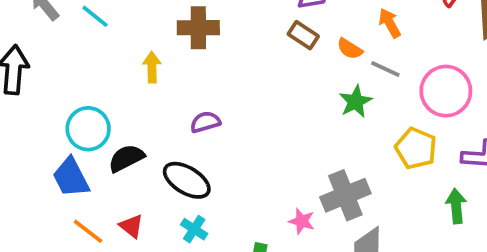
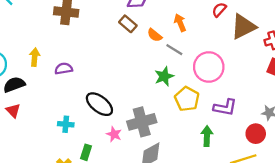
yellow arrow: (152, 67) -> (35, 57), moved
green star: (356, 102) -> (164, 76), moved
black ellipse: (187, 180) -> (99, 104), moved
red triangle: (131, 226) -> (13, 111), moved
cyan cross: (194, 229) -> (66, 124), moved, turned -35

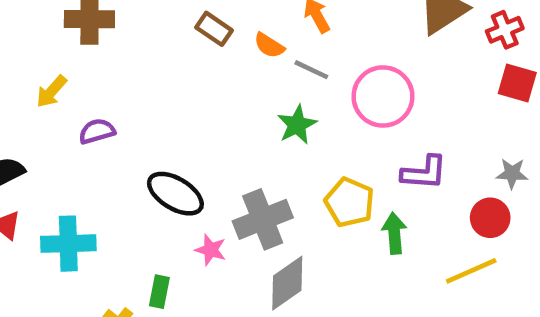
yellow arrow: (35, 57) -> (51, 91), moved, turned -138
yellow pentagon: (187, 99) -> (349, 202), moved
cyan cross: (66, 124) -> (68, 244), moved, size x1.6

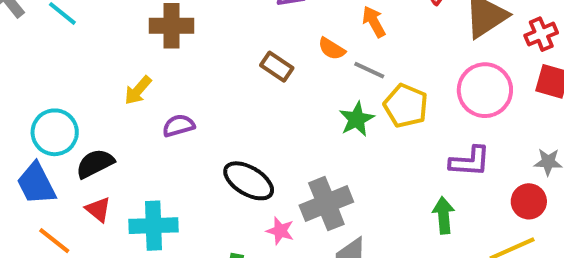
brown rectangle: (214, 29) -> (277, 67), moved
pink circle: (383, 96) -> (485, 90), moved
yellow pentagon: (349, 202) -> (406, 106), moved

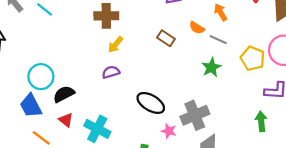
yellow arrow: (138, 90) -> (115, 45), moved
yellow pentagon: (406, 106) -> (253, 58), moved
cyan cross: (153, 226) -> (97, 129), turned 30

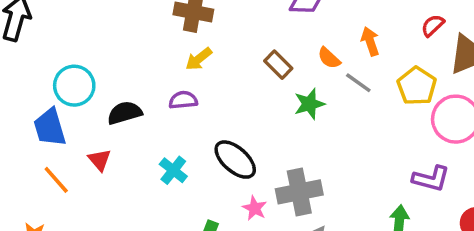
yellow pentagon: (253, 58) -> (417, 86), moved
green star: (211, 67) -> (309, 104), moved
black semicircle: (64, 94) -> (125, 113), moved
cyan cross: (97, 129) -> (173, 170), moved, size x0.7

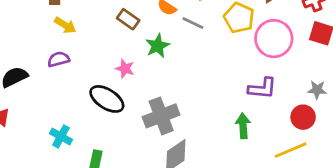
yellow arrow: (199, 59) -> (65, 25), turned -100
cyan cross: (173, 170) -> (61, 136), moved
pink star: (255, 208) -> (125, 69), moved

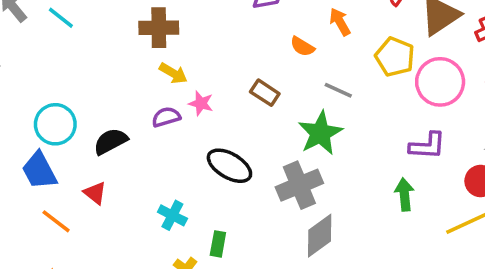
brown rectangle: (128, 19) -> (265, 93), moved
gray line: (193, 23) -> (338, 90), moved
green star: (158, 46) -> (320, 133), moved, size x1.4
pink star: (125, 69) -> (201, 103), moved

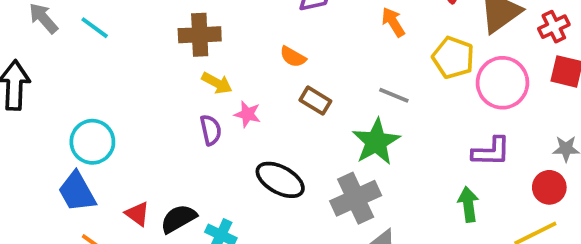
orange semicircle: (302, 46) -> (293, 57), moved
purple semicircle: (166, 117) -> (211, 130), turned 96
black semicircle: (111, 141) -> (178, 219), moved

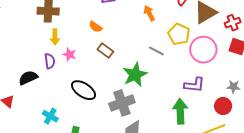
yellow arrow: (217, 83) -> (55, 37), turned 56
gray line: (394, 95) -> (156, 51), moved
green arrow: (468, 204) -> (180, 111), size x1.4
black semicircle: (178, 219) -> (28, 78), moved

